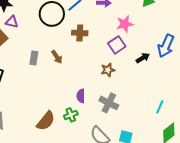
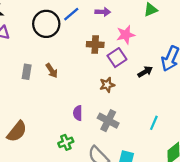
brown cross: (80, 33) -> (95, 45), moved
cyan line: (160, 107) -> (154, 123), moved
green cross: (71, 115) -> (66, 142), moved
brown semicircle: (46, 121) -> (17, 132), moved

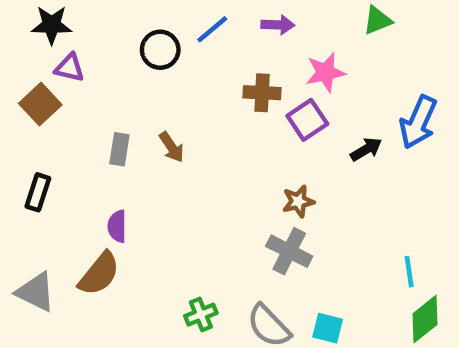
black circle: (46, 24) -> (160, 50), size x0.7
brown star: (107, 85) -> (298, 201), moved
purple semicircle: (78, 113) -> (117, 226), moved
cyan line: (154, 123) -> (409, 272), moved, turned -32
green cross: (66, 142) -> (201, 315), moved

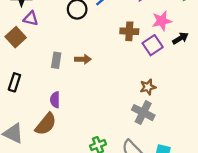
brown arrow: (171, 147) -> (83, 59), turned -56
black arrow: (366, 149) -> (180, 38), moved

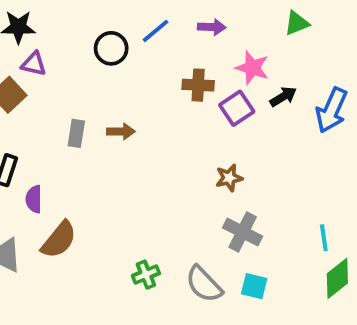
pink star: (162, 21) -> (252, 68), turned 30
purple semicircle: (55, 100) -> (34, 199), moved
gray cross: (143, 113) -> (243, 232), moved

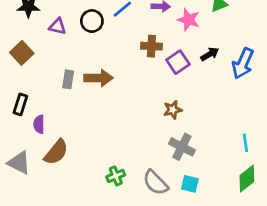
purple triangle: (34, 64) -> (57, 26), moved
pink star: (252, 68) -> (189, 20), moved
brown arrow: (121, 131) -> (99, 78), size x1.5
cyan line: (324, 238) -> (245, 143), moved

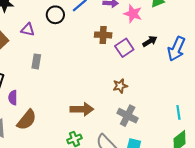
purple triangle: (57, 26) -> (28, 30), moved
brown arrow: (99, 78) -> (82, 109), moved

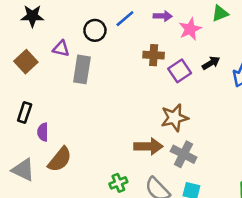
pink star: (133, 14) -> (190, 29), turned 30
gray rectangle: (36, 61) -> (82, 69), moved, size x1.5
brown star: (120, 86) -> (174, 118), size x1.5
brown arrow: (82, 109) -> (148, 146), moved

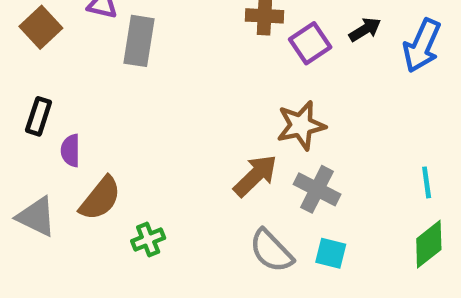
brown arrow: (148, 146) -> (255, 176), turned -44
green cross: (118, 183) -> (148, 240), moved

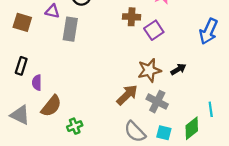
brown square: (41, 27) -> (22, 22), turned -30
black arrow: (365, 30) -> (178, 69), moved
cyan line: (427, 182) -> (211, 109), moved
green diamond: (429, 244) -> (192, 128), moved

